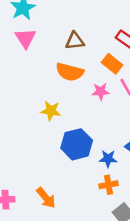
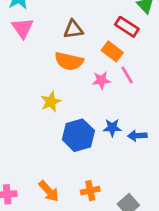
yellow star: (51, 111) -> (51, 102), turned -30
blue star: (108, 159) -> (112, 128), moved
orange cross: (108, 185) -> (90, 191), moved

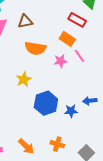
brown triangle: (73, 29) -> (25, 21), moved
blue star: (112, 128) -> (71, 111), moved
orange cross: (90, 191) -> (57, 144), turned 32

